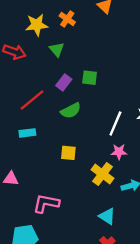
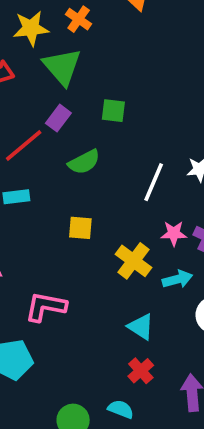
green triangle: (57, 49) -> (62, 67), size x1.6
purple rectangle: (64, 82) -> (58, 118), moved
pink star: (119, 152) -> (174, 233), moved

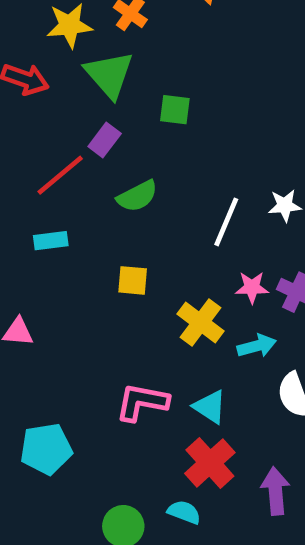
green square: (113, 111) -> (175, 110), moved
pink L-shape: (46, 307) -> (142, 402), moved
red cross: (141, 371) -> (210, 463), size x1.5

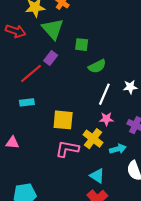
green semicircle: (137, 196) -> (97, 66), moved
yellow square: (133, 280) -> (63, 120), size x1.5
pink star: (252, 287) -> (106, 119), moved
pink L-shape: (142, 402) -> (67, 149), moved

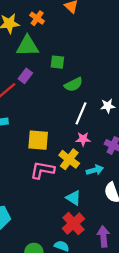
green triangle: (53, 29) -> (27, 46), turned -50

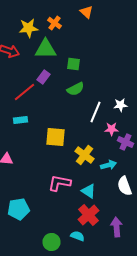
green semicircle: (73, 84) -> (76, 89), moved
pink star: (83, 139) -> (112, 129), moved
pink L-shape: (42, 170) -> (60, 183), moved

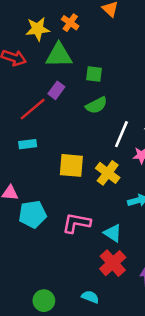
yellow cross: (84, 155) -> (108, 173), moved
cyan pentagon: (18, 209) -> (33, 214), moved
cyan semicircle: (78, 236) -> (90, 297), moved
green circle: (52, 242) -> (44, 301), moved

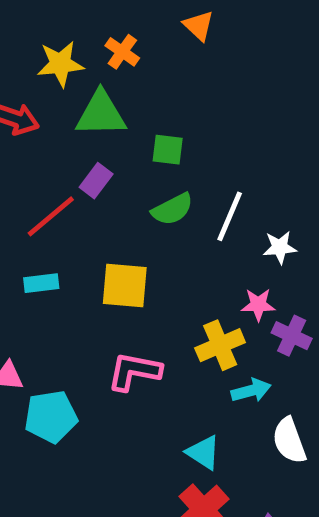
white line: (121, 134) -> (230, 216), moved
yellow square: (71, 165) -> (125, 286), moved
yellow cross: (108, 173) -> (220, 345), moved, turned 30
pink L-shape: (76, 223) -> (134, 371), moved

